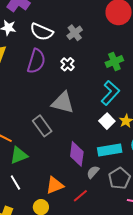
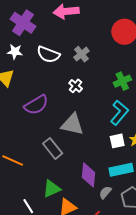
purple semicircle: (36, 61) -> (36, 105), moved, turned 45
white square: (107, 121) -> (117, 141), turned 35
green triangle: (19, 155) -> (52, 189), moved

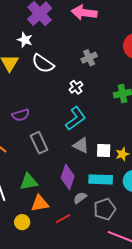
white semicircle: (48, 54) -> (43, 63), moved
purple semicircle: (36, 105) -> (21, 115), moved, size x0.7
cyan L-shape: (119, 113) -> (76, 118), moved
gray triangle: (72, 124) -> (81, 145), moved, size x0.7

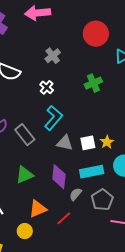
gray rectangle: (39, 143) -> (25, 135), moved
green triangle: (29, 182) -> (25, 175), moved

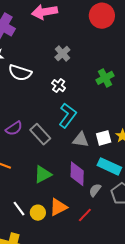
red circle: (96, 34) -> (102, 16), moved
cyan rectangle: (92, 172) -> (109, 166), turned 40
yellow circle: (25, 231) -> (38, 213), moved

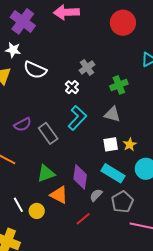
gray cross: (62, 54) -> (87, 67), moved
gray triangle: (81, 140) -> (112, 114), moved
orange triangle: (58, 207) -> (59, 195), moved, turned 48

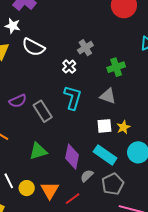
cyan L-shape: (77, 118) -> (73, 98), turned -30
orange triangle: (59, 195) -> (50, 190), moved, turned 30

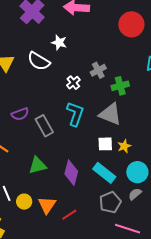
white star: (13, 26) -> (59, 43), moved
gray cross: (85, 48) -> (98, 70), moved
gray triangle: (108, 96) -> (110, 114), size x1.4
gray semicircle: (87, 176) -> (135, 194), moved

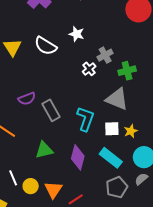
white star: (59, 43) -> (77, 34), moved
white cross: (73, 83) -> (89, 69), moved
cyan L-shape: (75, 114) -> (85, 119), moved

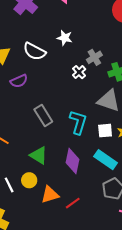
purple semicircle: (27, 99) -> (19, 81), moved
green triangle: (44, 150) -> (39, 155), turned 48
yellow circle: (31, 186) -> (29, 180), moved
orange triangle: (53, 190) -> (50, 195), turned 42

